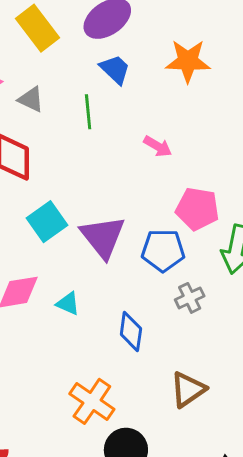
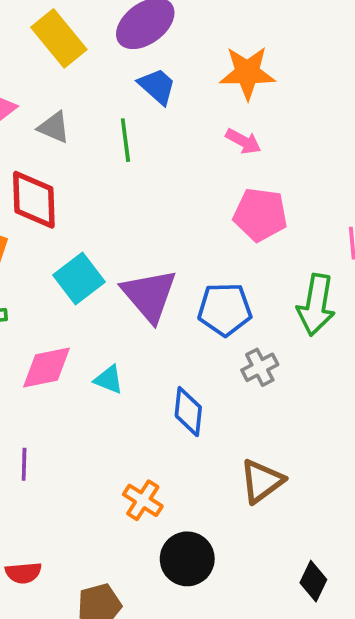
pink arrow: (158, 146) -> (243, 141), moved
pink pentagon: (197, 209) -> (260, 215), moved
orange cross: (92, 401) -> (143, 500), size x0.7

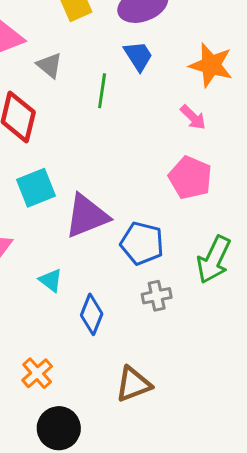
purple triangle: (149, 295) -> (87, 216), turned 33
cyan triangle: (109, 380) -> (51, 280), moved

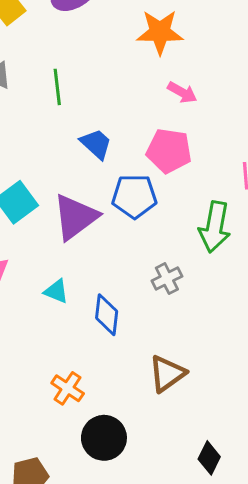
blue trapezoid: (138, 56) -> (96, 144), moved
pink arrow: (193, 117) -> (182, 92), moved
blue pentagon: (142, 243) -> (134, 196), moved

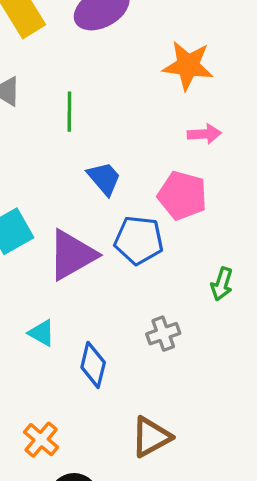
pink arrow: (182, 92) -> (204, 134), turned -40
green arrow: (215, 227) -> (222, 284), size x0.6

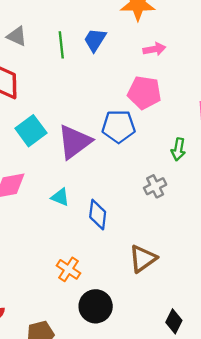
blue trapezoid: (104, 178) -> (95, 40), moved, turned -100
gray cross: (163, 334) -> (155, 186), moved

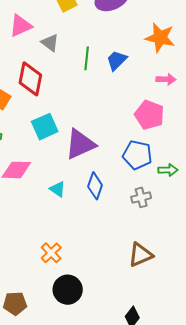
blue pentagon: (119, 126) -> (137, 155), moved
green arrow: (178, 149) -> (168, 170), turned -114
blue diamond: (98, 215) -> (95, 186), moved
brown triangle: (143, 259) -> (140, 255), moved

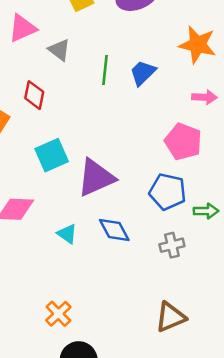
red diamond: (30, 79) -> (34, 95), size x0.7
blue diamond: (95, 186) -> (114, 230), turned -48

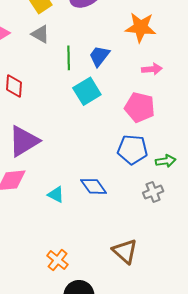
gray triangle: (59, 50) -> (40, 34), moved
cyan square: (52, 155) -> (87, 91), moved
purple triangle: (96, 178) -> (24, 141), moved
gray cross: (172, 245) -> (153, 192), moved
brown triangle: (170, 317) -> (125, 251), moved, turned -48

